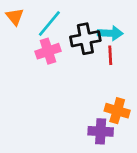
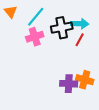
red line: (110, 55) -> (80, 40), turned 32
purple cross: (101, 131) -> (69, 84), moved

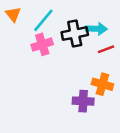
red line: (80, 40) -> (106, 49), moved, turned 40
orange cross: (85, 80) -> (102, 84), moved

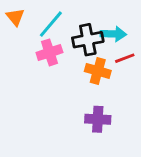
orange cross: (102, 84) -> (98, 71), moved

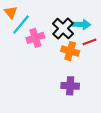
cyan line: (51, 24) -> (21, 24), moved
black cross: (88, 40) -> (63, 29), turned -35

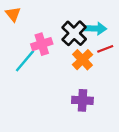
cyan line: (21, 24) -> (25, 61), moved
orange cross: (70, 51) -> (82, 60), turned 30

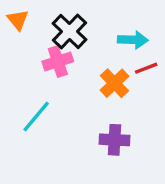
black cross: (74, 33) -> (69, 31), moved
cyan line: (25, 61) -> (36, 116), moved

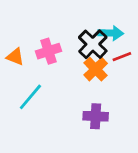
orange triangle: (18, 20) -> (15, 57), moved, turned -30
black cross: (69, 31) -> (93, 44), moved

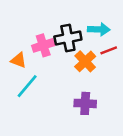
black cross: (93, 44) -> (68, 38), moved, turned 35
orange triangle: (15, 57) -> (19, 60), moved

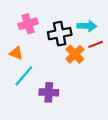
pink cross: (43, 45) -> (28, 24), moved
purple cross: (85, 103) -> (49, 92), moved

